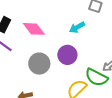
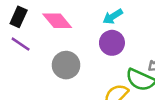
purple circle: (67, 55) -> (112, 43), moved

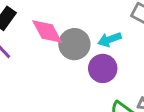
gray circle: (66, 65) -> (74, 44), moved

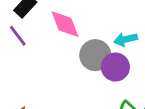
gray circle: (74, 44) -> (95, 55), moved

